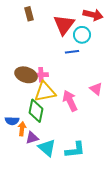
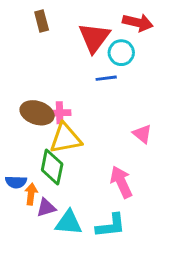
pink arrow: (70, 101) -> (121, 182), moved
cyan triangle: (47, 148) -> (69, 223), turned -36

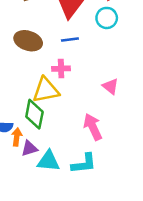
cyan circle: (121, 53) -> (107, 18), moved
blue line: (106, 78) -> (70, 39), moved
brown ellipse: (37, 113) -> (28, 41), moved
pink cross: (60, 113) -> (61, 69), moved

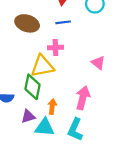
pink arrow: (93, 127) -> (83, 98), turned 40
orange arrow: (17, 137) -> (52, 107), moved
cyan L-shape: (84, 164) -> (75, 129), turned 120

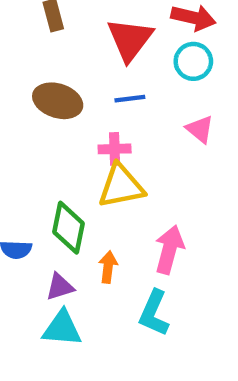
pink triangle: (98, 63) -> (200, 129), moved
yellow triangle: (42, 66) -> (121, 186), moved
cyan triangle: (45, 127) -> (62, 328), moved

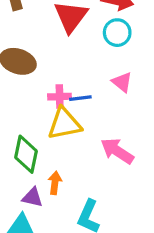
blue line: (130, 99) -> (80, 98), moved
pink arrow: (169, 250) -> (117, 151), moved, turned -72
purple triangle: (60, 287) -> (32, 197), moved, turned 30

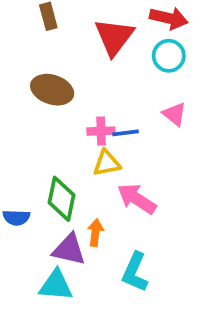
yellow triangle: (64, 124) -> (107, 163), size x0.7
pink arrow: (117, 151) -> (137, 199), moved
purple triangle: (32, 197) -> (69, 250), size x1.4

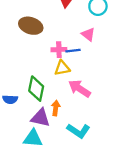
pink triangle: (174, 114) -> (88, 34), moved
cyan L-shape: (135, 272) -> (78, 131), turned -80

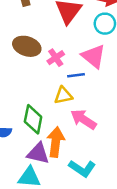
pink triangle: (88, 34) -> (94, 56), size x1.5
pink cross: (59, 50) -> (56, 58), moved, turned -32
orange arrow: (56, 108) -> (56, 142), size x1.6

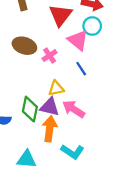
pink triangle: (94, 56) -> (78, 40), moved
blue line: (76, 75) -> (81, 69), moved, turned 64
purple triangle: (38, 153) -> (50, 107), moved

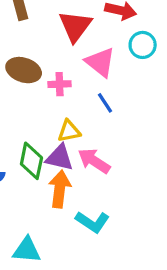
cyan circle: (92, 26) -> (143, 45), moved
pink cross: (50, 56) -> (60, 84), turned 32
cyan triangle: (27, 159) -> (27, 250), moved

